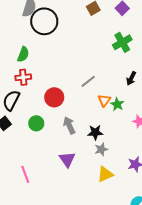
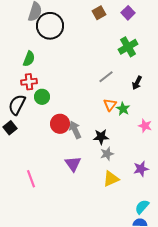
gray line: (88, 81) -> (106, 77), moved
red circle: (54, 97) -> (60, 124), moved
green circle: (36, 123) -> (42, 97), moved

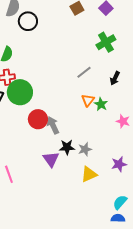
black circle: (50, 26) -> (28, 21), size x0.7
green circle: (42, 97) -> (20, 92), size x1.6
black star: (101, 137) -> (67, 147), moved

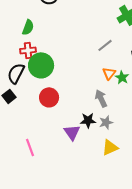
red circle: (38, 119) -> (49, 97), moved
gray arrow: (53, 125) -> (101, 98), moved

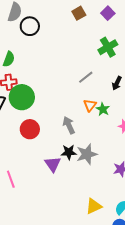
gray arrow: (101, 98) -> (69, 125), moved
gray star: (106, 122) -> (87, 154), size x1.5
yellow triangle: (110, 147) -> (94, 206), moved

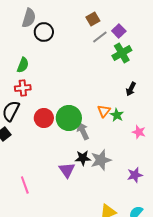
purple square: (108, 13) -> (119, 31), moved
gray line: (86, 77) -> (100, 37), moved
green circle: (22, 97) -> (69, 118), moved
red circle: (30, 129) -> (44, 118), moved

